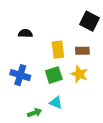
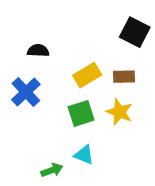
yellow rectangle: (58, 50) -> (87, 75), turned 66
blue cross: (20, 75) -> (26, 92), moved, turned 30

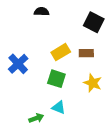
black semicircle: (38, 51) -> (42, 12), moved
yellow star: (119, 112) -> (93, 83), moved
green square: (81, 113) -> (56, 79), turned 36

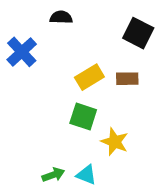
blue cross: (18, 64) -> (22, 52), moved
yellow star: (93, 83) -> (115, 142), moved
cyan triangle: (59, 107) -> (86, 175), moved

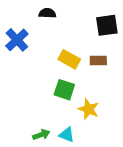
black square: (138, 33) -> (107, 25), turned -35
yellow rectangle: (89, 77) -> (69, 59), turned 60

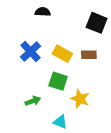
black square: (107, 25) -> (97, 23), turned 30
blue cross: (17, 40) -> (31, 51), moved
green arrow: (41, 135) -> (33, 101), moved

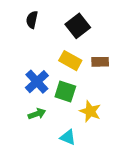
black semicircle: (43, 12) -> (32, 20), moved, turned -80
black square: (97, 23) -> (78, 26), moved, turned 30
blue cross: (31, 51) -> (37, 82), moved

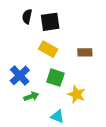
black square: (78, 26) -> (50, 22), moved, turned 30
yellow rectangle: (70, 61) -> (48, 49), moved
blue cross: (37, 82) -> (20, 75), moved

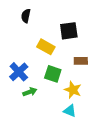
black square: (50, 22) -> (69, 31), moved
brown rectangle: (85, 52) -> (81, 61), moved
cyan triangle: (58, 116) -> (70, 111), moved

